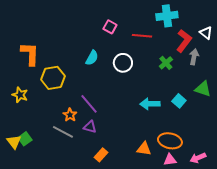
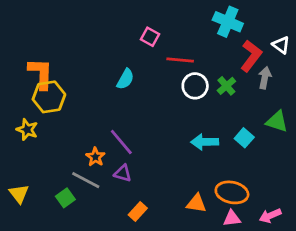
cyan cross: (167, 16) -> (228, 22), turned 30
red line: (142, 36) -> (180, 60), moved
white circle: (123, 63) -> (195, 86), moved
yellow hexagon: (53, 78) -> (49, 97), moved
green square: (25, 139) -> (65, 198), moved

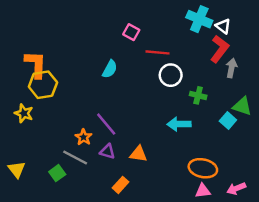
white triangle: (281, 45) -> (223, 26), moved
green cross: (226, 86) -> (198, 95), moved, turned -35
cyan square: (244, 138) -> (228, 120), moved
orange triangle: (196, 203) -> (138, 154), moved

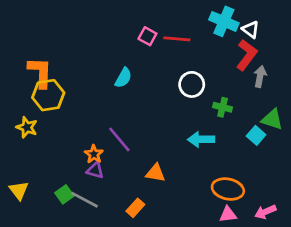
red line: (158, 52) -> (177, 39), moved
purple triangle: (107, 152) -> (95, 170), moved
gray line: (75, 157) -> (84, 200), moved

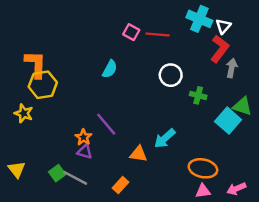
white triangle: (251, 29) -> (223, 26), turned 35
cyan square: (256, 135) -> (228, 121), size x1.5
cyan arrow: (201, 139) -> (165, 138), moved, turned -40

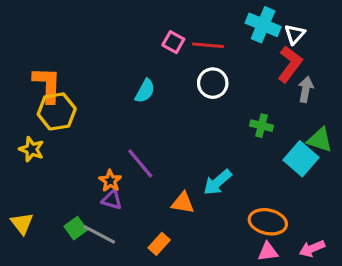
white circle: (171, 75) -> (213, 83), moved

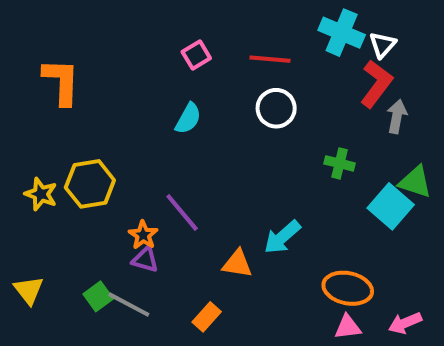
pink square: (173, 42) -> (196, 55), moved, turned 30
orange L-shape: (47, 85) -> (61, 82), moved
yellow hexagon: (57, 111) -> (90, 184), moved

